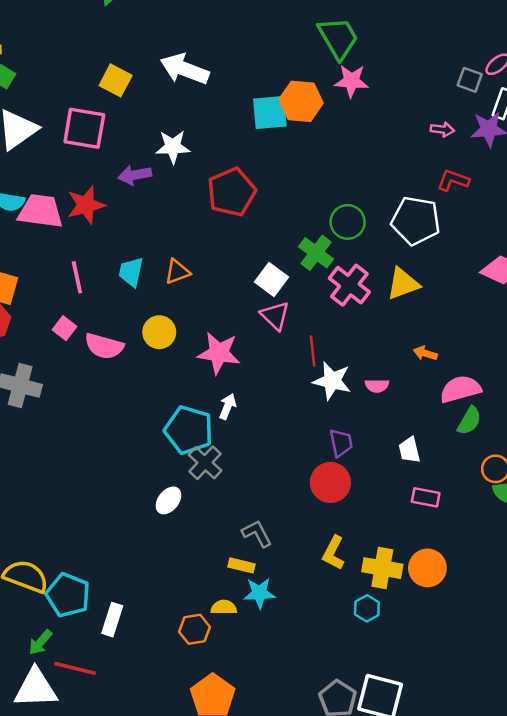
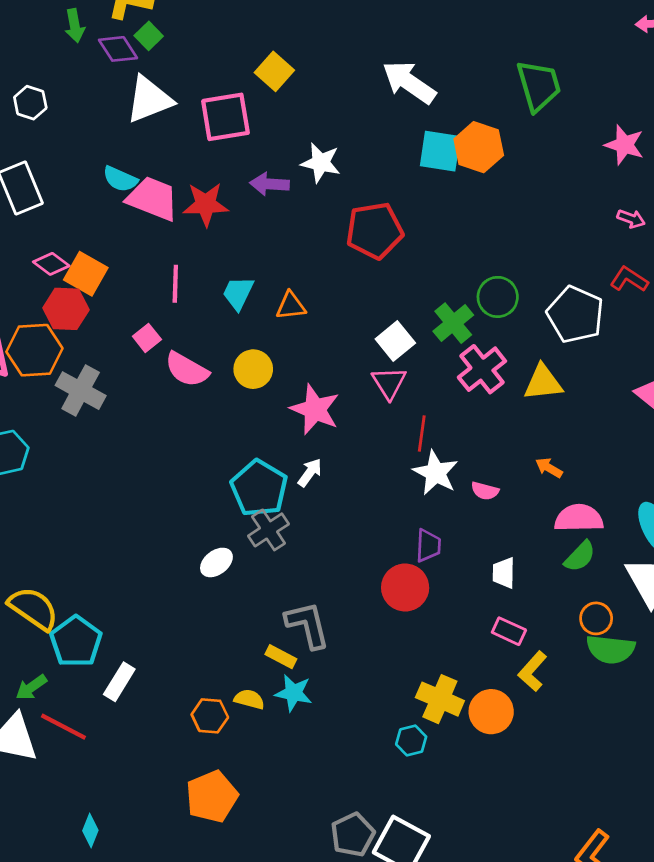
white arrow: (185, 69) -> (409, 82), moved
pink star: (351, 81) -> (624, 145), moved
pink square: (84, 128) -> (225, 117), turned -33
gray L-shape: (257, 534) -> (307, 625), size x1.4
yellow L-shape: (333, 553) -> (533, 671), moved

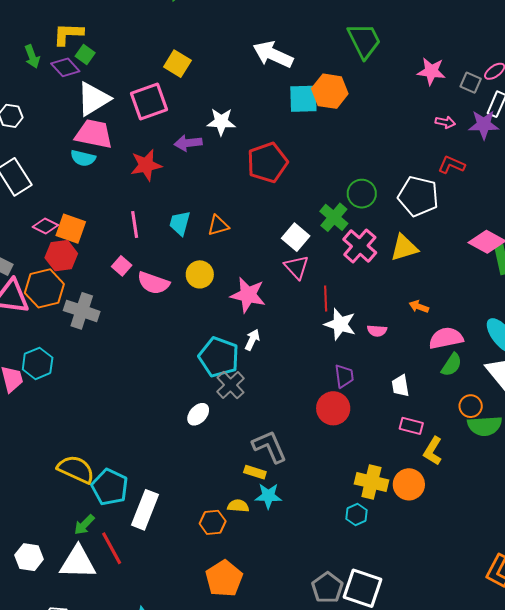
pink trapezoid: (153, 199) -> (94, 134), moved
white rectangle: (119, 682) -> (145, 510), size x1.4
red line: (63, 727) -> (112, 548), turned 44

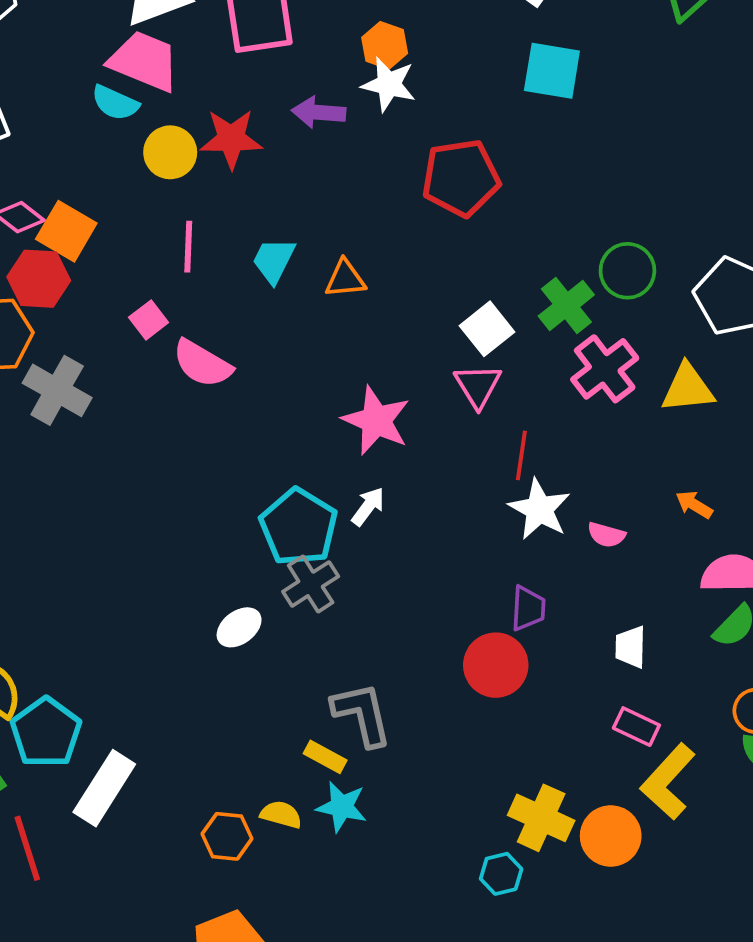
orange hexagon: (330, 91) -> (385, 45), moved, size x0.7
yellow circle: (200, 274) -> (170, 152), moved
yellow L-shape: (433, 451) -> (668, 782), size x1.4

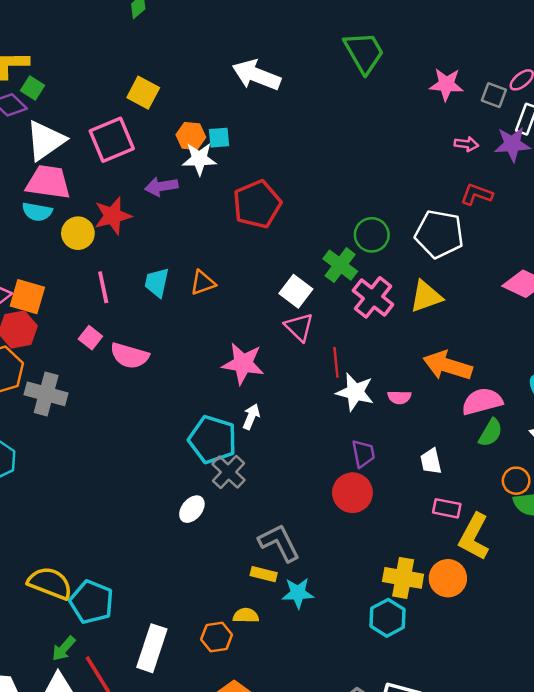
cyan square: (552, 71) -> (219, 138), moved, size x0.6
orange arrow: (694, 505) -> (448, 366), size x2.0
white rectangle: (104, 788) -> (152, 648), moved
cyan star: (342, 807) -> (298, 593), moved
cyan hexagon: (501, 874) -> (388, 618), size x1.4

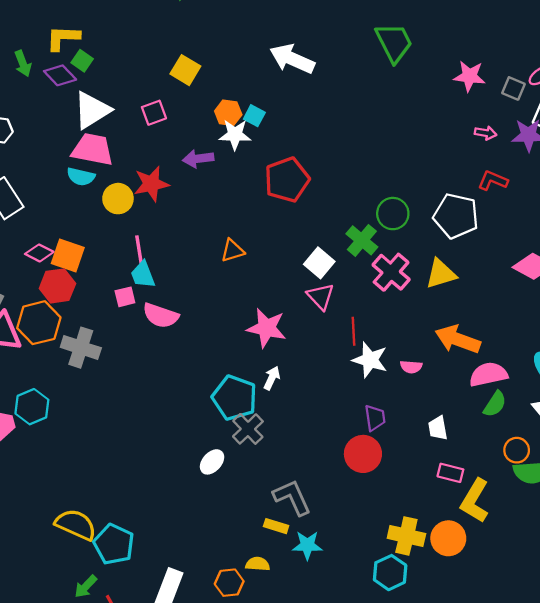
cyan square: (219, 138) -> (254, 116), turned 30
pink square: (112, 140) -> (154, 113), size x0.6
cyan trapezoid: (157, 283) -> (143, 275), moved, turned -36
pink square: (90, 338) -> (125, 297), turned 35

